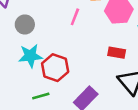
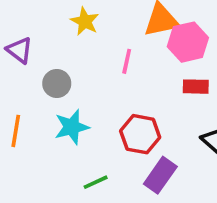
red rectangle: (117, 53) -> (196, 87), moved
red hexagon: (55, 68) -> (140, 134), moved

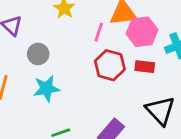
pink line: (127, 61) -> (99, 32), moved
red hexagon: (140, 134) -> (110, 65), moved

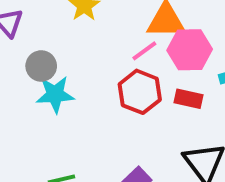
pink line: (99, 32) -> (144, 51), moved, turned 30
cyan star: (46, 89) -> (55, 94), moved

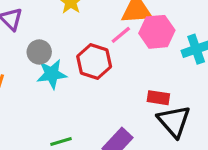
red hexagon: (140, 92) -> (94, 62), moved
red rectangle: (189, 99) -> (158, 98), moved

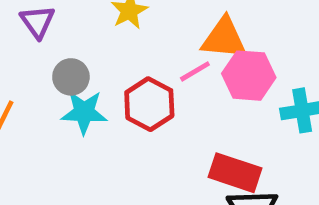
red rectangle: (158, 98) -> (235, 173), size x1.5

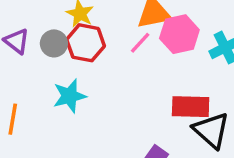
gray circle: (71, 77) -> (54, 43), moved
red hexagon: (149, 104) -> (86, 43), moved

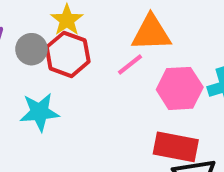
pink hexagon: (179, 34) -> (180, 88), moved

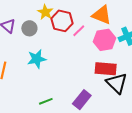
orange triangle: (151, 33) -> (102, 15), moved, turned 30
red hexagon: (68, 54) -> (62, 21), moved

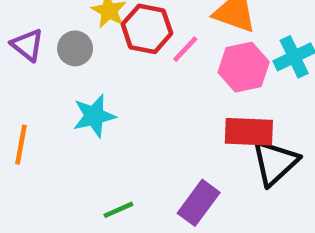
black triangle: (117, 83) -> (275, 162), turned 35

